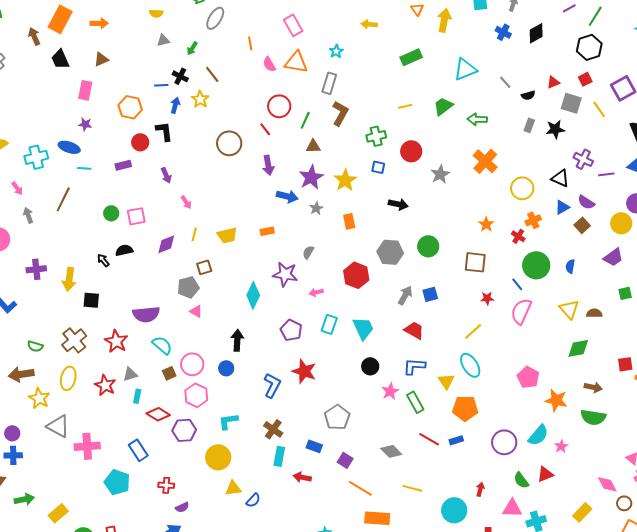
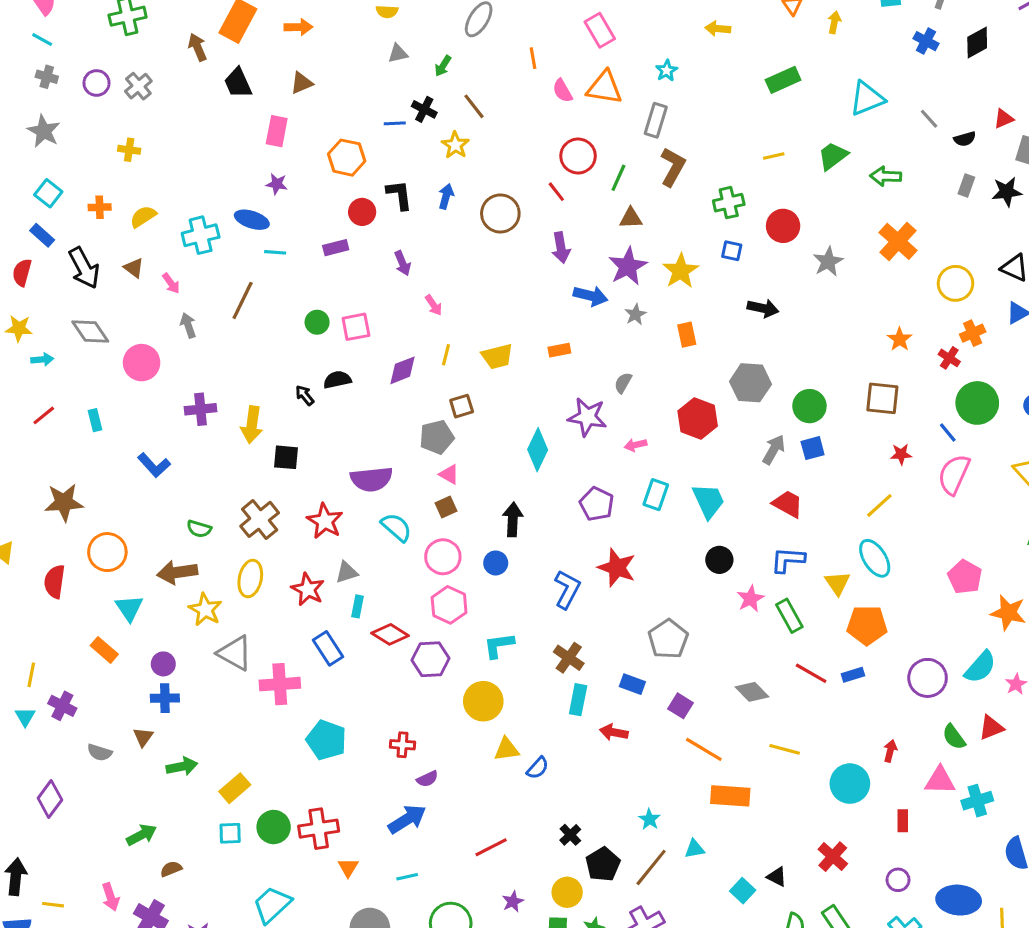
yellow arrow: (444, 20) -> (834, 22), size x0.6
blue arrow: (175, 105) -> (446, 196), moved
green circle: (428, 246) -> (809, 406), moved
brown square: (169, 373) -> (446, 507), moved
blue rectangle: (138, 450) -> (328, 648), moved

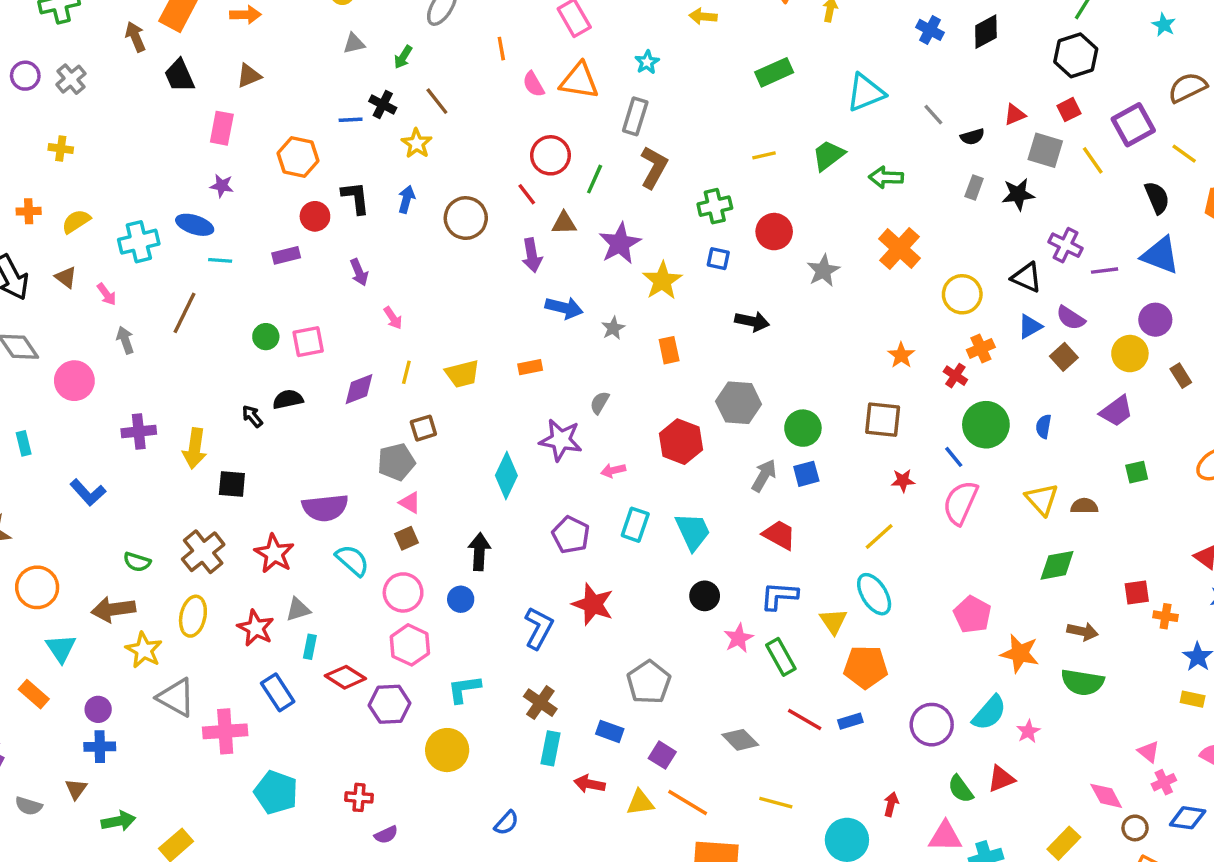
brown triangle: (631, 218) -> (564, 223), moved
purple star: (628, 266) -> (620, 243), moved
yellow triangle: (507, 749) -> (640, 803), moved

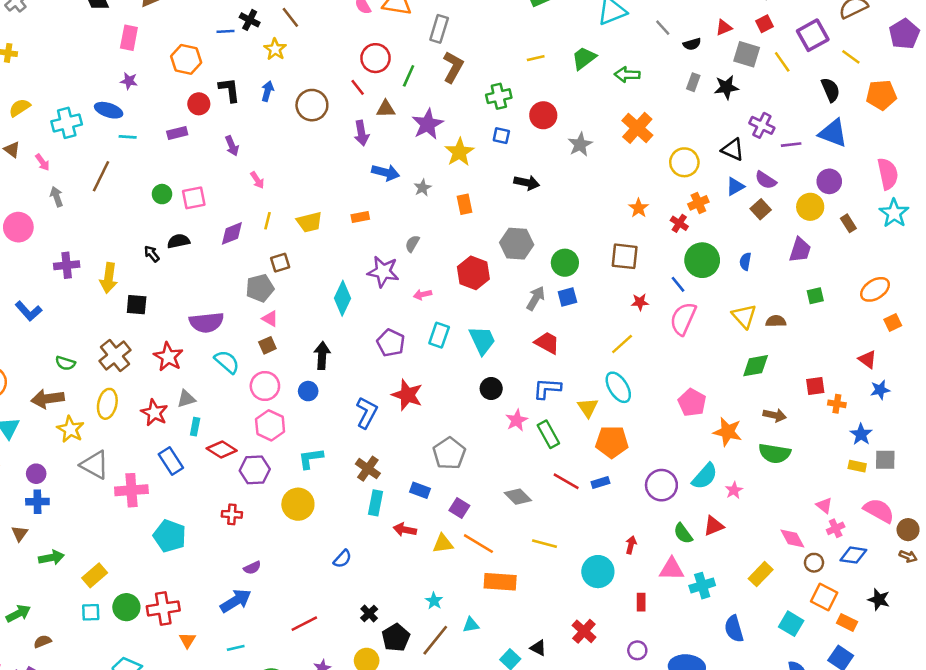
purple trapezoid: (1116, 411) -> (800, 250), turned -36
red cross: (359, 797) -> (232, 514), moved

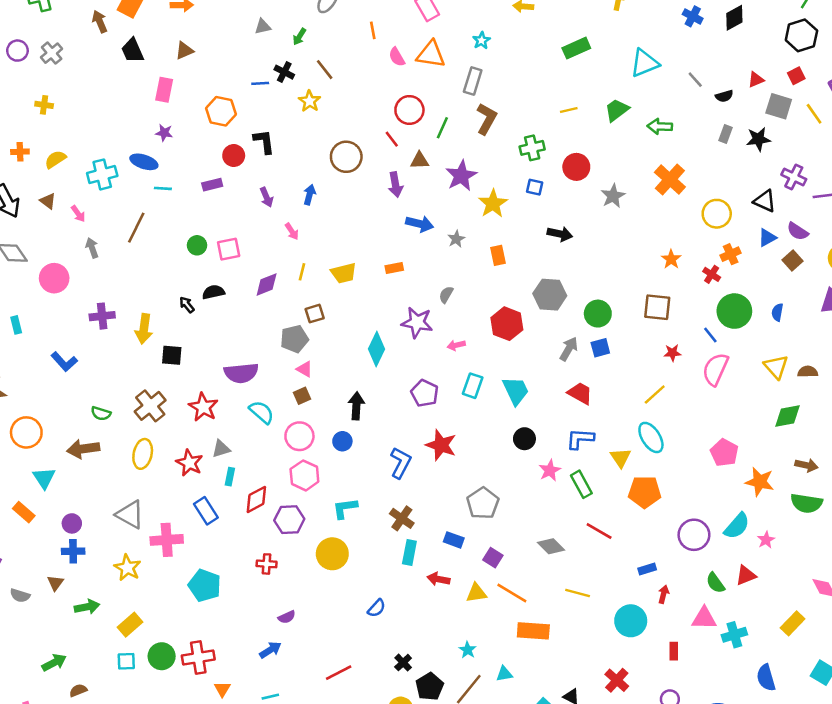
blue arrow: (267, 91) -> (310, 195), moved
yellow star: (70, 429) -> (127, 568), moved
red diamond: (222, 450) -> (256, 499), turned -60
blue rectangle: (600, 483) -> (647, 569), moved
blue arrow: (236, 601) -> (270, 650), size x0.7

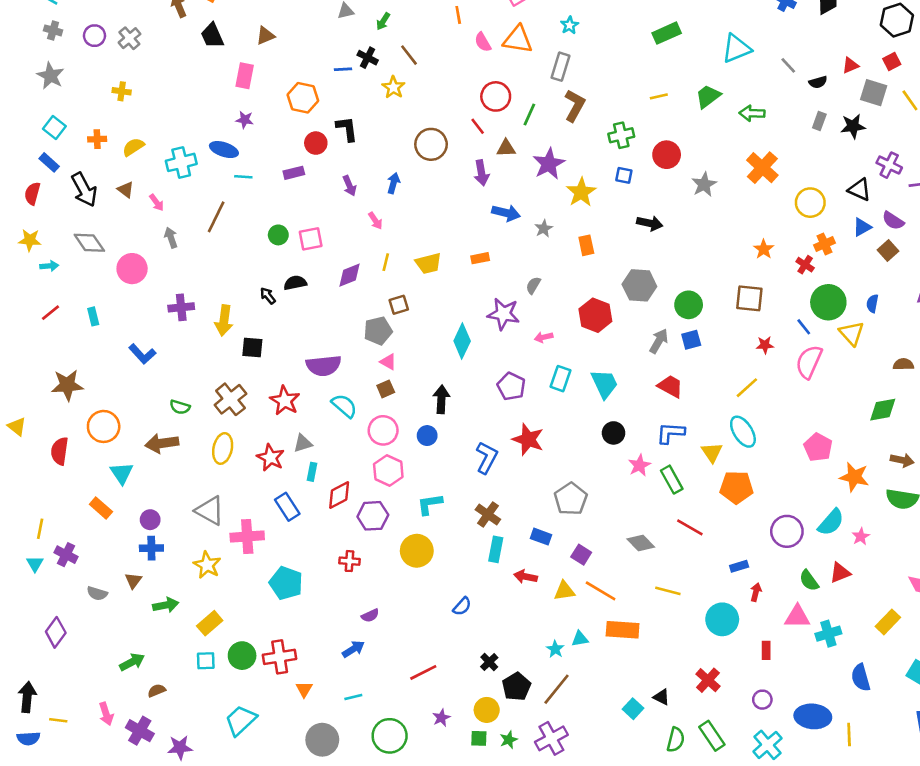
yellow triangle: (776, 367) -> (852, 333), moved
cyan triangle: (504, 674) -> (580, 639), moved

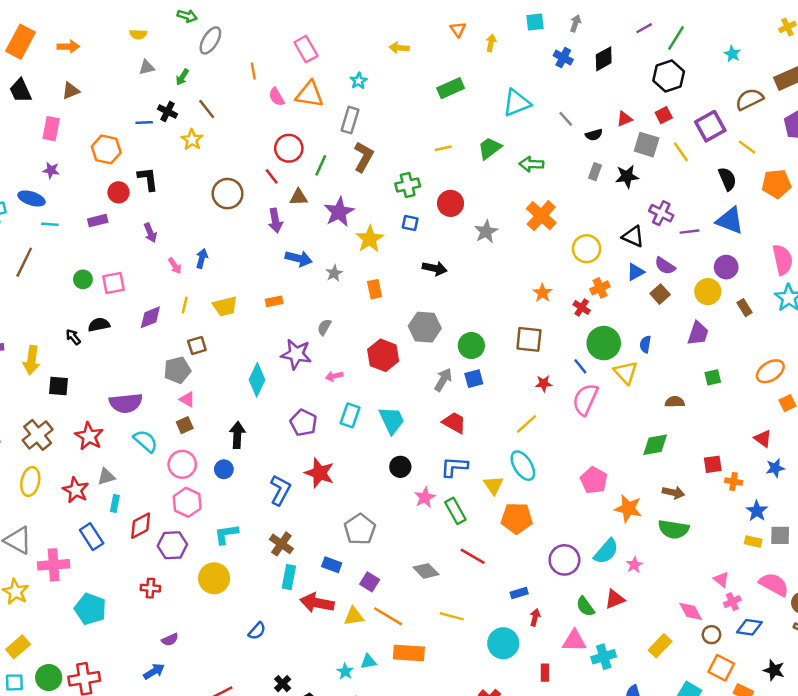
blue arrow: (393, 183) -> (202, 259), moved
red arrow: (525, 577) -> (317, 603), size x1.5

